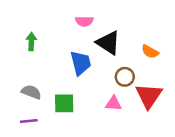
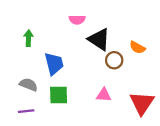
blue trapezoid: (81, 63) -> (54, 64), moved
brown circle: (125, 77) -> (114, 60), moved
red triangle: (149, 96) -> (142, 103), moved

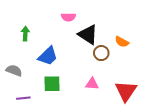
blue trapezoid: (54, 64) -> (48, 56), turned 60
gray semicircle: (28, 85) -> (14, 70), moved

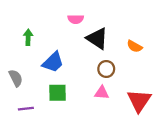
brown circle: (101, 53) -> (106, 69), moved
gray semicircle: (14, 70) -> (16, 78), turned 42

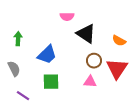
green arrow: (28, 37) -> (18, 39), moved
red triangle: (139, 101) -> (117, 69), moved
purple line: (26, 109) -> (23, 96), turned 40

